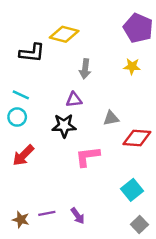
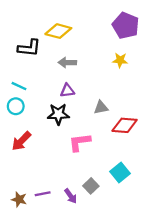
gray arrow: (85, 69) -> (67, 62), moved, turned 84
gray square: (139, 224) -> (91, 186), moved

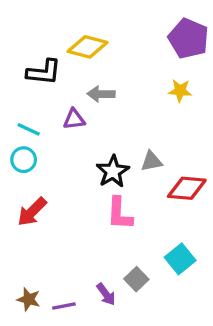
purple triangle: (67, 91) -> (74, 119), moved
black star: (58, 114) -> (113, 171), moved, turned -30
pink L-shape: (80, 142) -> (119, 213), turned -80
purple line: (43, 194) -> (64, 306), moved

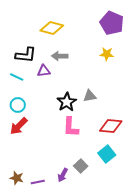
black L-shape: (44, 72) -> (26, 55), moved
cyan circle: (24, 160) -> (18, 105), moved
red diamond: (187, 188) -> (111, 126), moved
purple arrow: (106, 294) -> (63, 175), turned 64

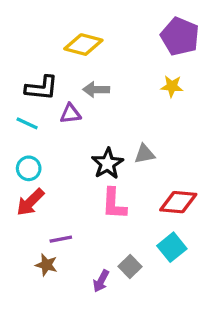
brown star: (17, 178) -> (46, 265), moved
purple line: (38, 182) -> (61, 239), moved

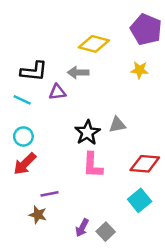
yellow diamond: (83, 45) -> (94, 44), moved
gray square: (130, 266) -> (106, 232), moved

